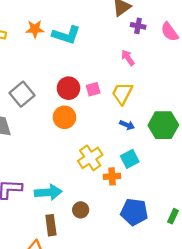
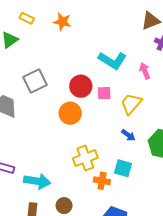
cyan L-shape: (66, 35) -> (112, 60), moved
cyan square: (130, 159) -> (123, 168), turned 30

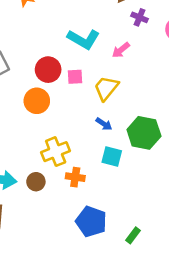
pink arrow: (145, 71) -> (121, 50), turned -105
cyan square: (123, 168) -> (112, 156), moved
brown circle: (64, 206) -> (36, 182), moved

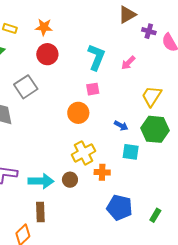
purple cross: (140, 17) -> (149, 31), moved
cyan L-shape: (83, 39) -> (96, 57), turned -92
red circle: (48, 70) -> (47, 54), moved
yellow trapezoid: (106, 88) -> (152, 96), moved
orange circle: (37, 101) -> (78, 113), moved

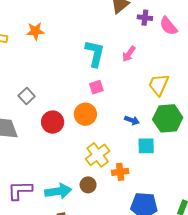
red circle: (47, 54) -> (53, 122), moved
gray square: (26, 87) -> (27, 96), size x0.7

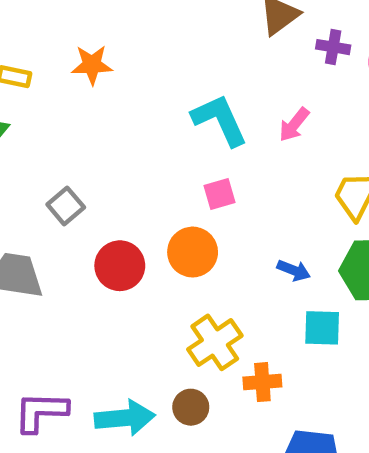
cyan L-shape: (95, 53) -> (220, 120), turned -40

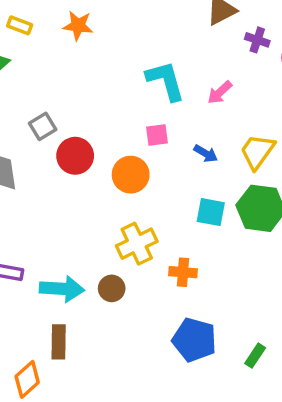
red circle: (120, 266) -> (75, 156), moved
blue arrow: (294, 270) -> (206, 153), moved
cyan square: (322, 328) -> (211, 212), moved
orange cross: (262, 382) -> (183, 272), moved

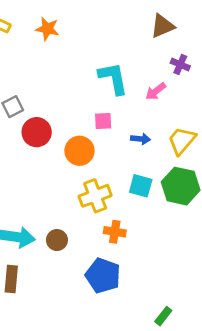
purple cross: (257, 40) -> (180, 65), moved
blue arrow: (206, 153) -> (141, 139), turned -30
yellow cross: (137, 244) -> (95, 196), moved
blue pentagon: (194, 340) -> (103, 276), moved
green rectangle: (255, 356) -> (163, 316), moved

